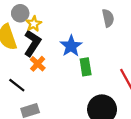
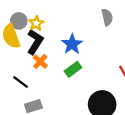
gray circle: (20, 13) -> (19, 21), moved
green rectangle: (86, 67) -> (73, 69), moved, turned 63

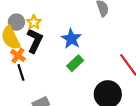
orange cross: (40, 61) -> (18, 55), moved
black line: (21, 82) -> (21, 72), moved, turned 42

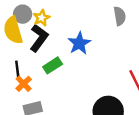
orange cross: (18, 55) -> (24, 84), moved
green rectangle: (75, 63) -> (53, 65), moved

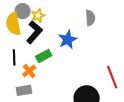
gray semicircle: (120, 16) -> (90, 18), moved
orange cross: (24, 84) -> (29, 71), moved

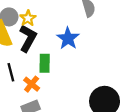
green rectangle: (44, 56) -> (45, 63), turned -49

